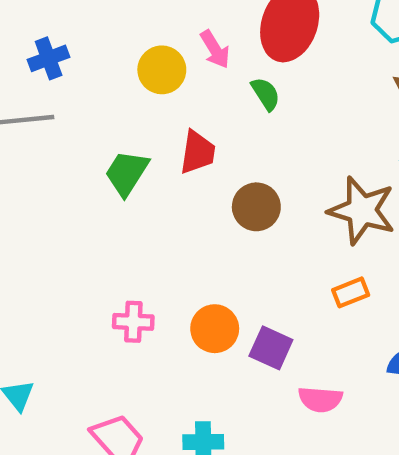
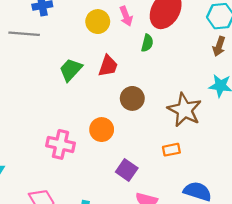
green semicircle: (266, 94) -> (147, 43), turned 36
pink cross: (133, 322) -> (60, 144), size x1.4
orange circle: (215, 329) -> (102, 130), moved

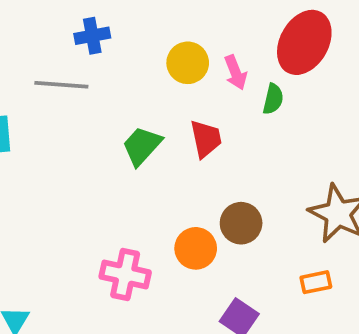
pink arrow: (126, 16) -> (236, 72), moved
red trapezoid: (108, 66) -> (206, 139), turned -30
brown circle: (132, 98) -> (241, 223), moved

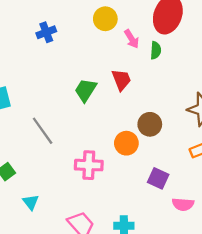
yellow circle: (188, 63) -> (105, 19), moved
gray line: (61, 85) -> (43, 131), moved, turned 60

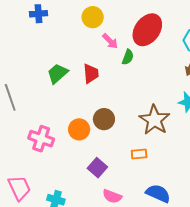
pink arrow: (132, 39) -> (110, 41), turned -30

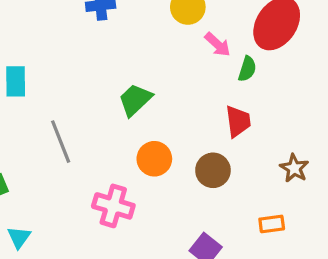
red trapezoid: (91, 74) -> (238, 121), moved
brown star: (154, 120) -> (294, 168), size x0.6
orange circle: (79, 129) -> (154, 159), moved

